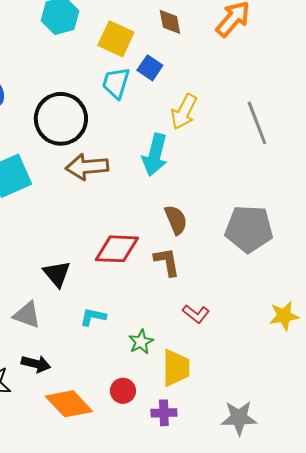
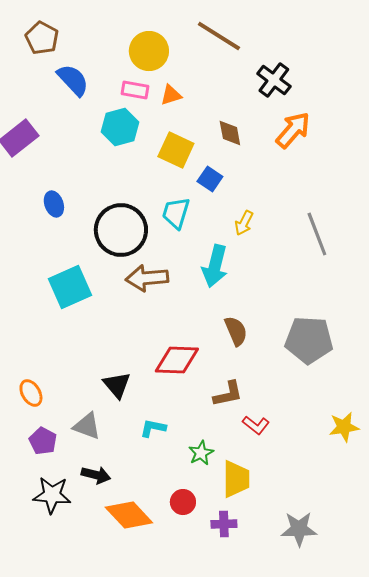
cyan trapezoid: (116, 83) -> (176, 213), moved
yellow arrow: (184, 112) -> (244, 223), size x0.7
brown L-shape: (167, 262) -> (228, 394), moved, turned 88

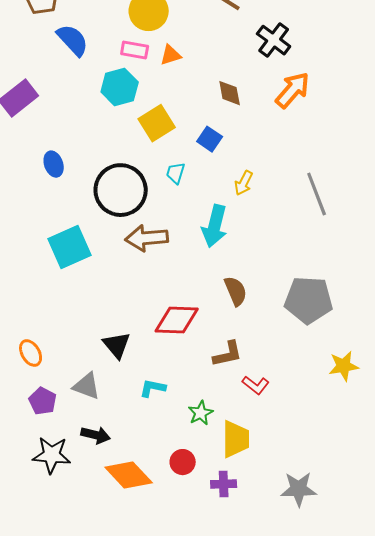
yellow square: (176, 150) -> (157, 123), moved, turned 33
cyan trapezoid: (176, 213) -> (176, 173), size x0.7
yellow star: (344, 427) -> (344, 366), moved

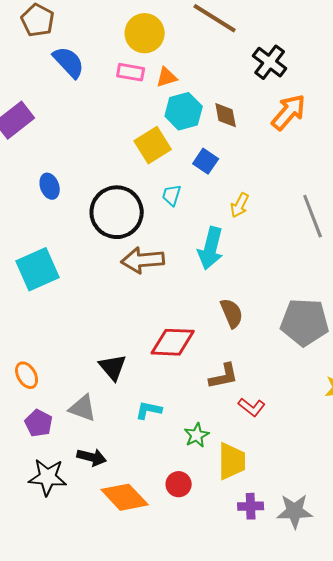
cyan hexagon: (120, 87) -> (184, 111), moved
cyan square: (70, 247) -> (38, 269), moved
purple cross: (224, 484) -> (251, 506), moved

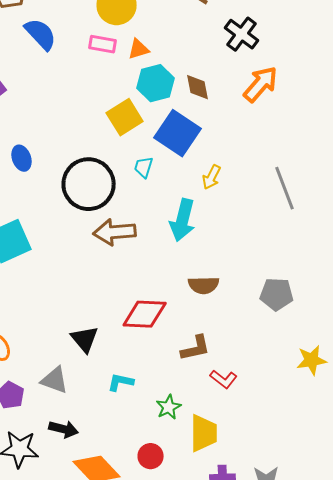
blue square: (206, 161) -> (178, 133), size x1.8
brown semicircle: (232, 313) -> (204, 285), turned 112
gray pentagon: (305, 322) -> (277, 294), size x0.7

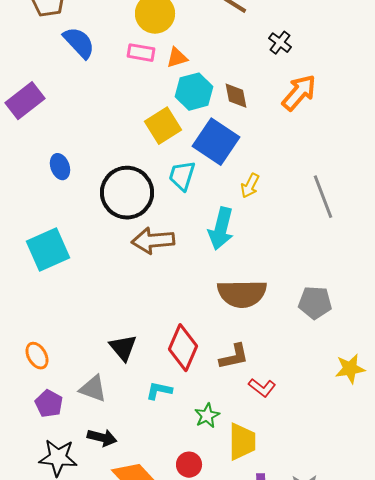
black cross: (242, 34) -> (280, 43), size x0.7
cyan trapezoid: (144, 167) -> (182, 176), size x1.4
brown semicircle: (204, 285) -> (242, 294), size x1.6
red diamond: (145, 314) -> (183, 348), moved, turned -69

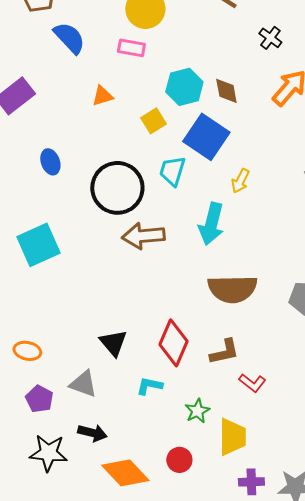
orange triangle: (177, 58) -> (102, 96), moved
yellow square: (163, 126) -> (153, 121), size x0.7
orange ellipse: (37, 356) -> (27, 351), turned -48

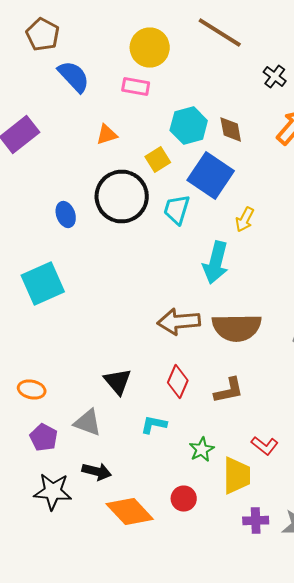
blue ellipse: (50, 162) -> (66, 214), moved
black circle: (117, 188) -> (122, 196), moved
brown arrow: (143, 236) -> (179, 322), moved
red diamond: (173, 343) -> (178, 382), size x0.7
red L-shape: (252, 383) -> (265, 446), moved

